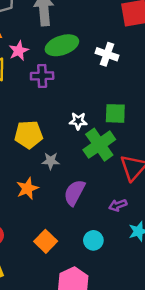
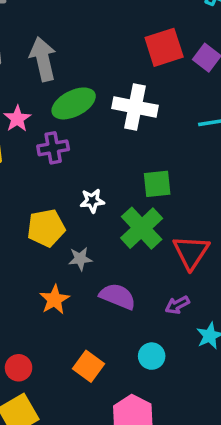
white cross: (107, 54) -> (135, 107), size x1.4
white star: (78, 121) -> (92, 201), moved
purple semicircle: (74, 193) -> (118, 296), turned 92

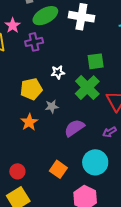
purple semicircle: (118, 296) -> (74, 128), turned -55
orange star: (54, 300) -> (29, 122), moved
cyan circle: (152, 356) -> (95, 162), size x1.6

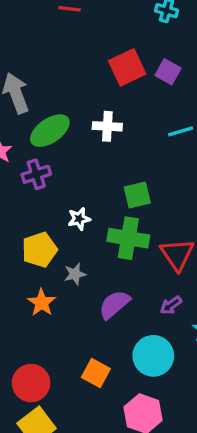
white cross: (81, 17) -> (107, 126), size x0.7
green cross: (87, 88) -> (128, 238), turned -30
red circle: (17, 171) -> (31, 383), size x1.5

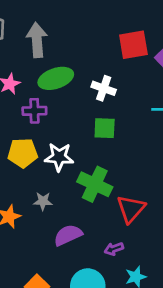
green square: (137, 195) -> (105, 128), moved
white star: (79, 219) -> (59, 157), size x1.5
yellow pentagon: (40, 250) -> (23, 153), moved

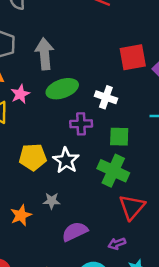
purple cross: (34, 111) -> (81, 124), moved
green square: (105, 128) -> (119, 137), moved
white star: (59, 157) -> (66, 160), turned 30
green cross: (95, 184) -> (113, 171), moved

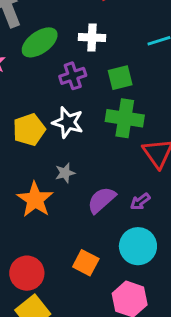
orange star: (21, 215) -> (35, 200), size x1.4
purple arrow: (117, 244) -> (140, 202), moved

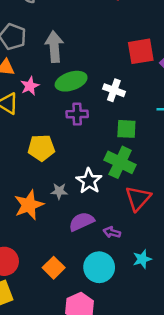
purple cross: (73, 76) -> (77, 114), moved
white star: (68, 122) -> (89, 181), moved
purple arrow: (140, 202) -> (112, 232), turned 35

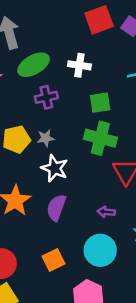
white star: (89, 181) -> (55, 168), moved
gray star: (59, 191) -> (46, 138), moved
purple semicircle: (82, 222) -> (56, 208), moved, turned -35
orange square: (54, 268) -> (54, 260), turned 30

